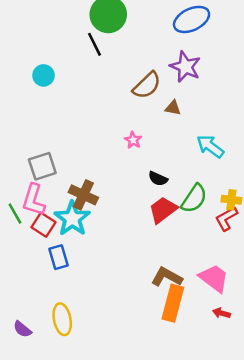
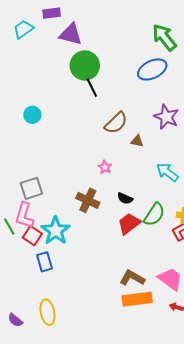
black line: (95, 44) -> (92, 88), moved
purple star: (185, 67) -> (166, 117), moved
brown cross: (83, 195) -> (88, 200), moved
orange rectangle: (173, 303) -> (137, 299), turned 68

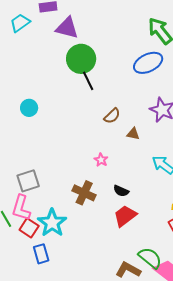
brown semicircle: (116, 123) -> (112, 116), size x0.7
green semicircle: (154, 214) -> (150, 258), moved, turned -85

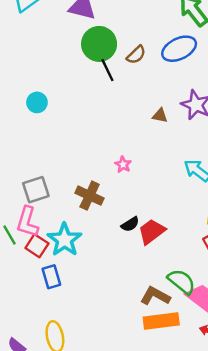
brown semicircle: (112, 116) -> (136, 55), moved
brown triangle: (133, 134) -> (160, 116), moved
black semicircle: (121, 191) -> (130, 224), moved, turned -56
brown cross: (84, 193) -> (90, 196), moved

